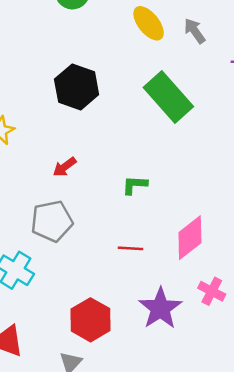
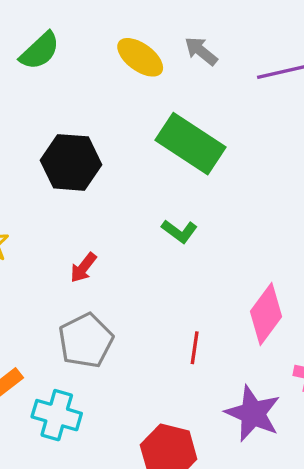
green L-shape: (135, 185) -> (179, 231), moved, turned -132
red line: (131, 248) -> (195, 348), turned -70

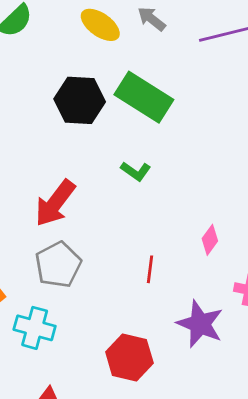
black hexagon: (71, 162) -> (80, 100), moved
red arrow: (83, 268) -> (55, 203), size x1.8
pink diamond: (266, 314) -> (210, 240), size x0.6

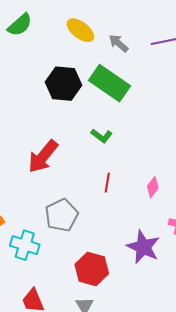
gray arrow: (152, 19) -> (119, 43), moved
gray pentagon: (58, 265) -> (62, 215), moved
red line: (150, 269) -> (107, 183), moved

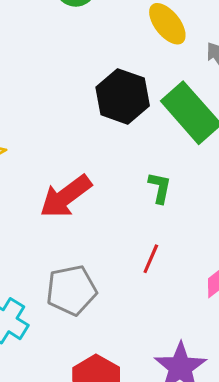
green L-shape: (102, 136) -> (160, 188), turned -130

